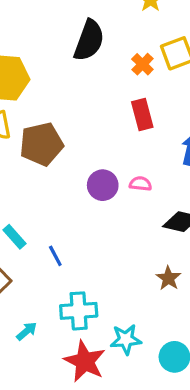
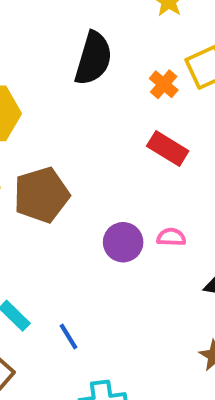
red rectangle: (142, 115) -> (168, 149), turned -40

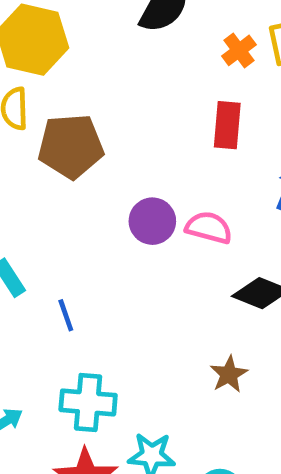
red rectangle: (168, 149) -> (227, 125), turned 51
pink semicircle: (171, 237) -> (209, 228), size x1.4

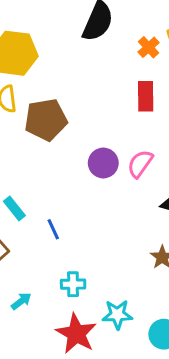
pink semicircle: (209, 228) -> (140, 164), turned -64
cyan cross: (88, 403) -> (73, 284), size x0.7

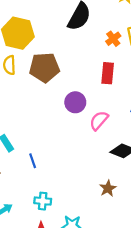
brown pentagon: (46, 120) -> (44, 67), moved
purple circle: (103, 163) -> (75, 102), moved

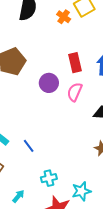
red rectangle: (108, 73) -> (75, 63), moved

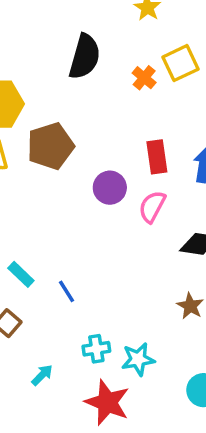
cyan star: (81, 191) -> (138, 359), moved

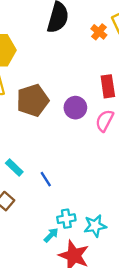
brown pentagon: (50, 146) -> (33, 100), moved
cyan arrow: (42, 375) -> (51, 235), moved

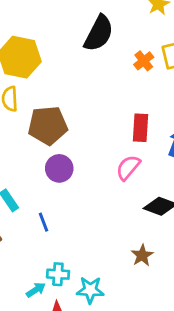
purple circle: (75, 108) -> (59, 168), moved

